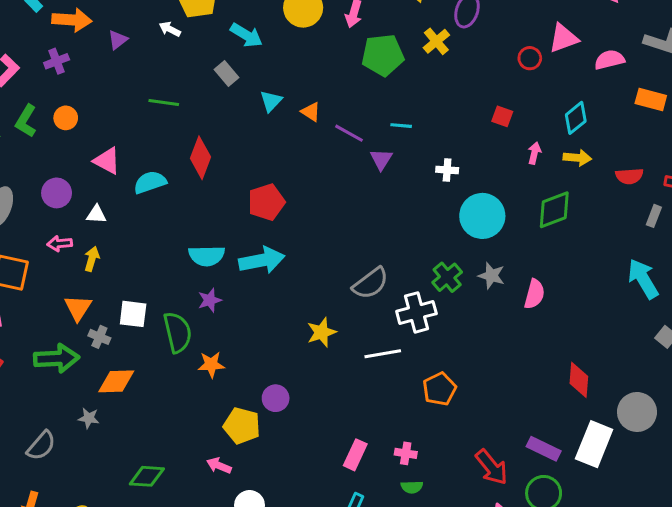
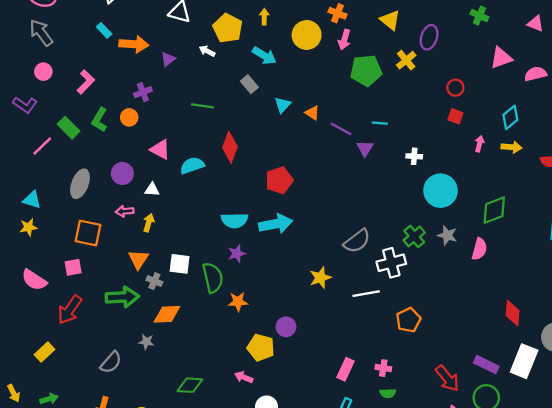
red circle: (530, 58) -> (455, 88), moved
purple cross: (57, 61) -> (143, 92), moved
green diamond: (554, 210) -> (494, 210), moved

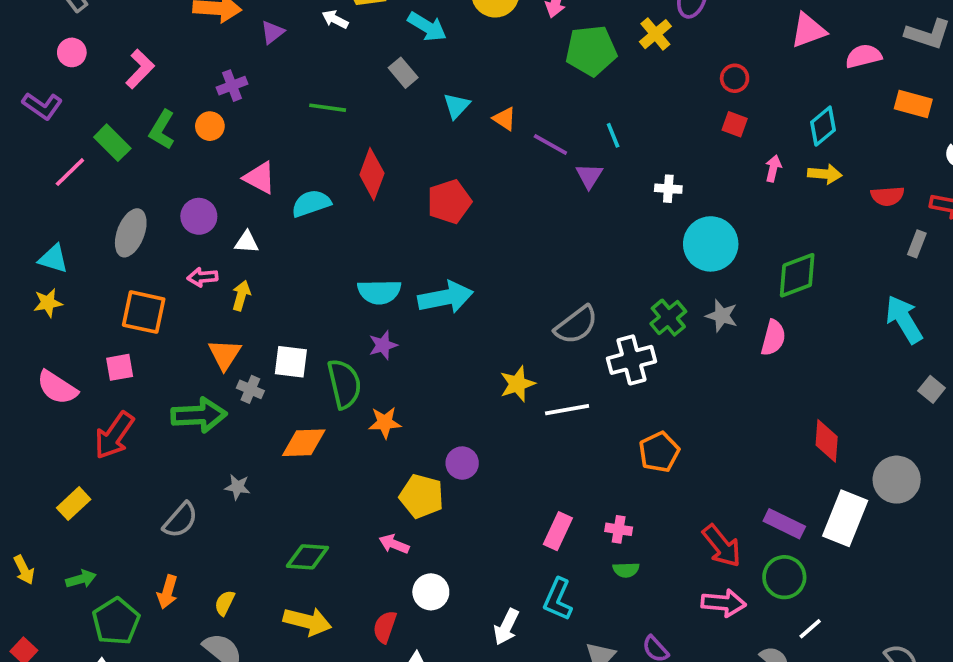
cyan line: (380, 123) -> (613, 135), turned 63
red pentagon: (279, 180) -> (449, 202), moved
white line: (366, 294) -> (567, 410), moved
orange diamond: (167, 314) -> (304, 443), moved

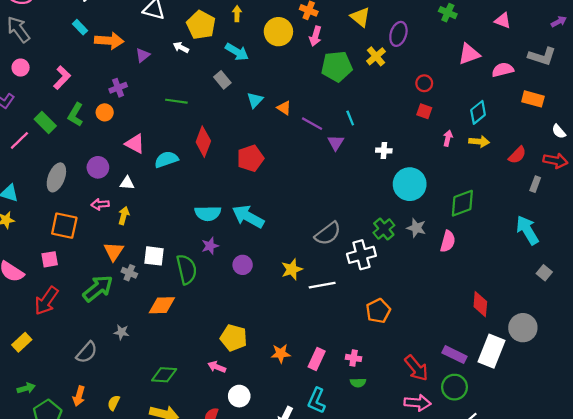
red semicircle: (887, 196) -> (517, 155), turned -42
cyan arrow: (446, 297) -> (248, 217), turned -140
green arrow: (199, 415) -> (98, 288), turned -36
orange star: (385, 423) -> (281, 353), moved
purple circle: (462, 463) -> (243, 265), moved

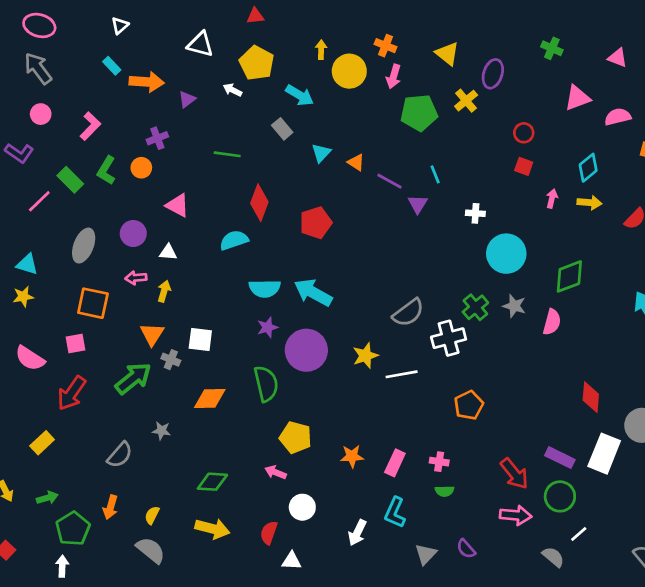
yellow arrow: (237, 14) -> (321, 50), moved
cyan semicircle: (166, 159) -> (234, 240), moved
purple circle: (243, 265) -> (306, 350), size x1.8
green semicircle: (187, 269) -> (266, 384), moved

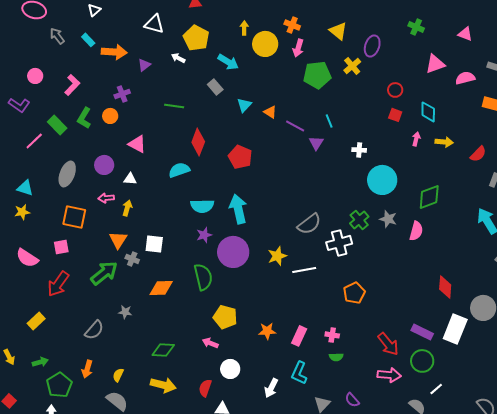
gray arrow: (38, 68) -> (57, 36), moved, size x0.7
cyan diamond: (588, 168) -> (428, 112), moved, turned -50
red pentagon: (316, 223) -> (240, 157), turned -30
cyan arrow: (313, 293) -> (238, 209), turned 48

